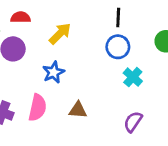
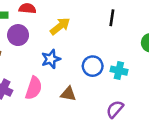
blue circle: (118, 47) -> (93, 66), moved
cyan cross: (133, 77) -> (119, 71), turned -35

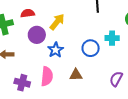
purple circle: (18, 35) -> (37, 35), moved
cyan cross: (119, 71) -> (112, 38), moved

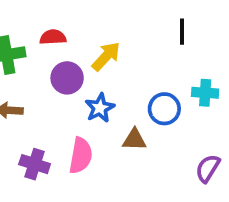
brown triangle: (76, 75) -> (134, 140), moved

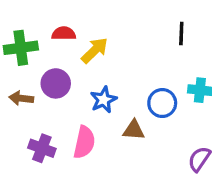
yellow arrow: (106, 56) -> (95, 50), moved
purple circle: (67, 78) -> (56, 83), moved

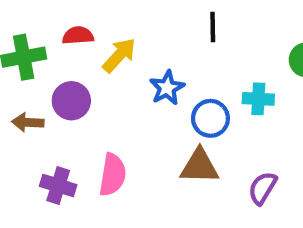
black line: (181, 34) -> (213, 27), moved
blue star: (104, 100) -> (167, 88), moved
brown triangle: (134, 130) -> (199, 166), moved, size x1.4

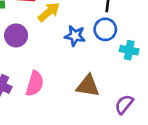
blue star: (167, 88) -> (75, 36), turned 30
blue circle: (210, 118) -> (105, 29), moved

